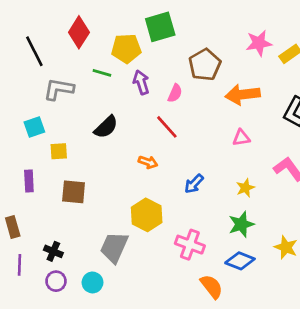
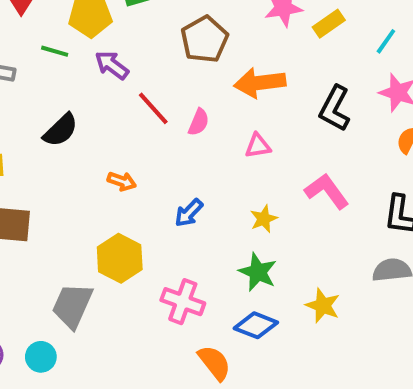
purple arrow: (141, 82) -> (112, 65), turned -35
pink semicircle: (175, 93) -> (199, 122), moved
red line: (167, 127) -> (153, 108), moved
green star: (241, 224) -> (258, 272), turned -30

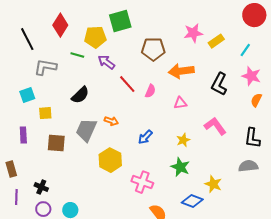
brown pentagon: (205, 39) -> (153, 49), turned 30
gray trapezoid: (72, 306) -> (86, 130), moved
blue diamond: (256, 325) -> (192, 201), moved

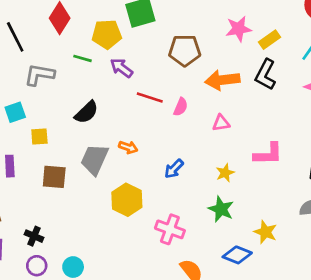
red line: (127, 84) -> (150, 97), turned -30
black L-shape: (219, 84) -> (265, 75), moved
pink L-shape: (215, 126) -> (268, 154), turned 125

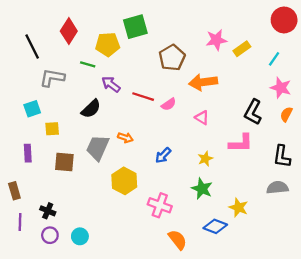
brown pentagon: (185, 50) -> (172, 58), turned -30
purple arrow: (121, 68) -> (111, 84), moved
black L-shape: (265, 75) -> (253, 112), moved
pink semicircle: (181, 107) -> (169, 104), turned 32
pink triangle: (221, 123) -> (202, 118), turned 40

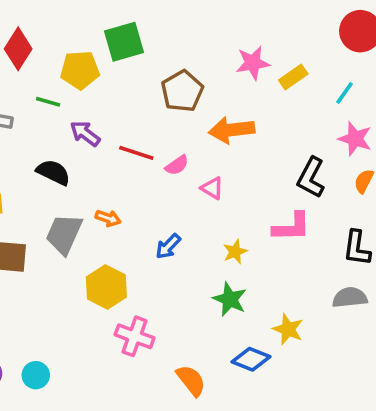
black semicircle: (91, 109) -> (53, 172), turned -110
pink triangle: (202, 118) -> (212, 188), moved
pink cross: (160, 205) -> (135, 336), moved

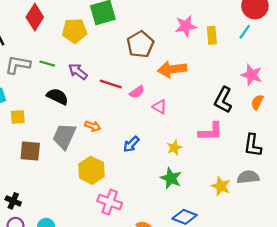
yellow rectangle: (293, 77) -> (212, 35), turned -60
cyan line: (344, 93) -> (245, 32), moved
green line: (48, 102) -> (47, 64), moved
yellow star: (288, 329) -> (221, 186), moved

